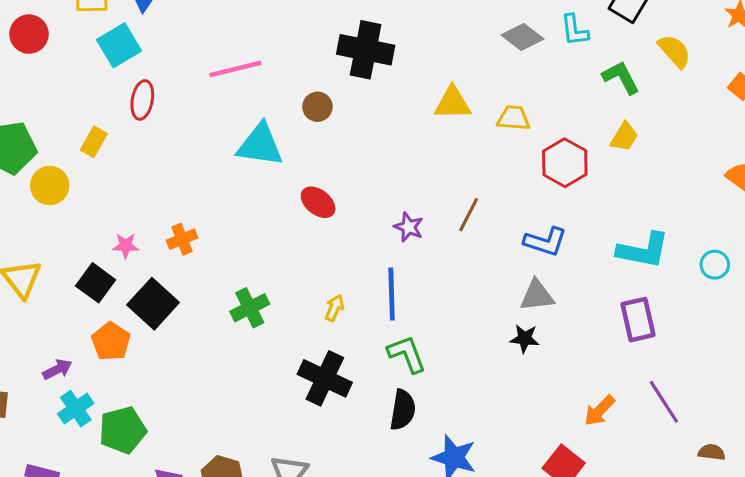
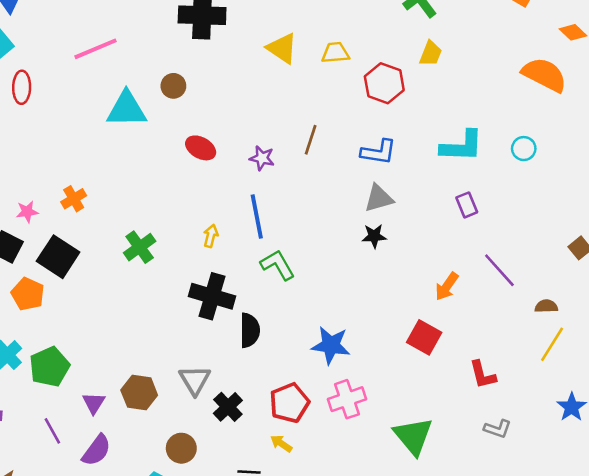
yellow triangle: (453, 103) -> (282, 48), turned 44
brown circle: (317, 107) -> (173, 86), moved
red ellipse: (318, 202) -> (201, 148), moved
purple rectangle: (638, 320) -> (467, 205), size x0.7
black semicircle: (403, 410) -> (250, 330), moved

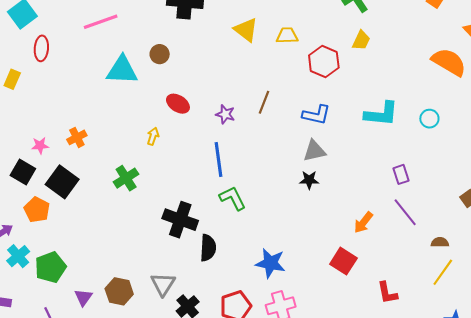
purple rectangle: (467, 205) -> (401, 174), moved
yellow arrow: (211, 236) -> (153, 136), moved

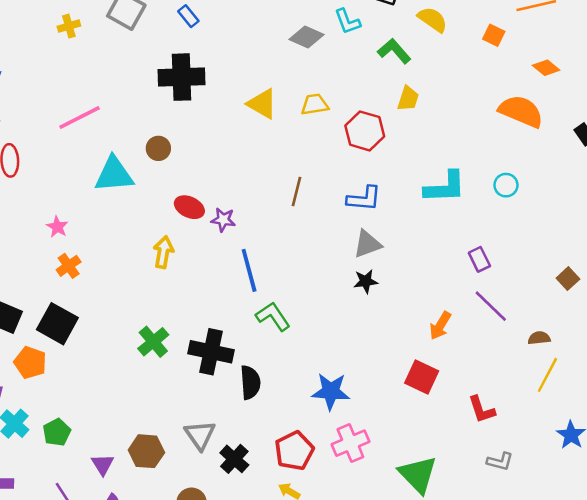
purple star: (225, 114) -> (223, 220), moved
yellow arrow: (153, 136) -> (163, 252), size x1.4
pink star: (40, 145) -> (57, 227), moved, turned -30
green cross: (126, 178) -> (153, 342), moved
green pentagon: (50, 267) -> (57, 432), size x0.7

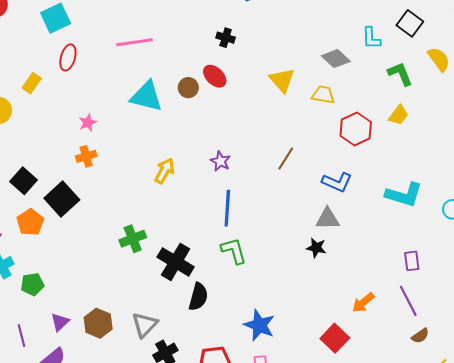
gray diamond: (306, 37) -> (336, 59), moved
black cross: (182, 77) -> (226, 38), size x0.5
red ellipse: (189, 207) -> (215, 76), moved
brown semicircle: (539, 338) -> (420, 336), moved, turned 132

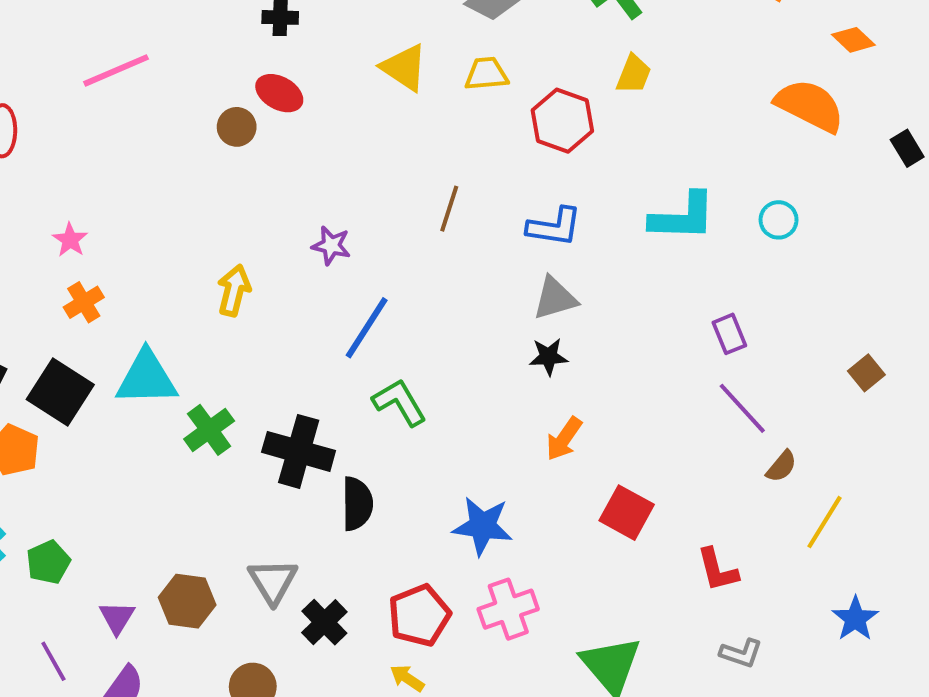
cyan triangle: (146, 96) -> (147, 378), moved
blue line: (227, 208) -> (367, 328), turned 44
orange arrow: (363, 303) -> (564, 439), moved

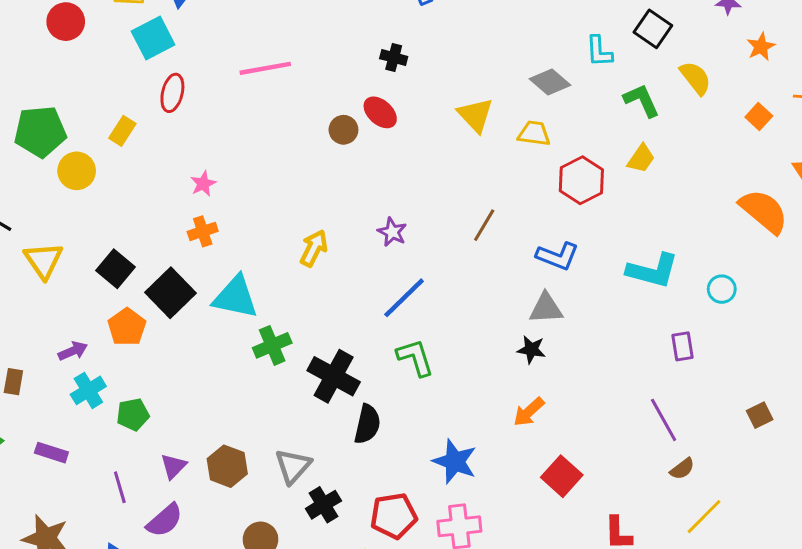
purple rectangle: (729, 334) -> (683, 346), moved

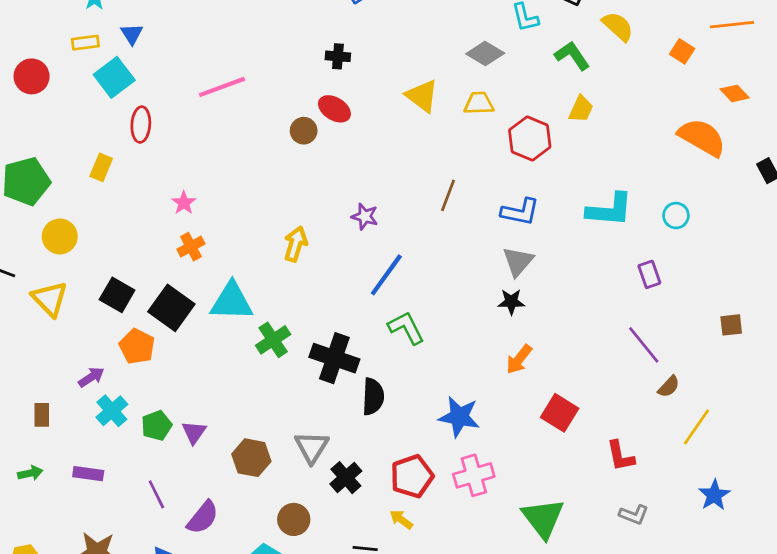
yellow circle: (77, 171) -> (60, 236), moved
gray triangle: (546, 308) -> (518, 262), turned -36
brown square: (760, 415) -> (731, 325), turned 30
purple triangle: (173, 466) -> (194, 432), moved

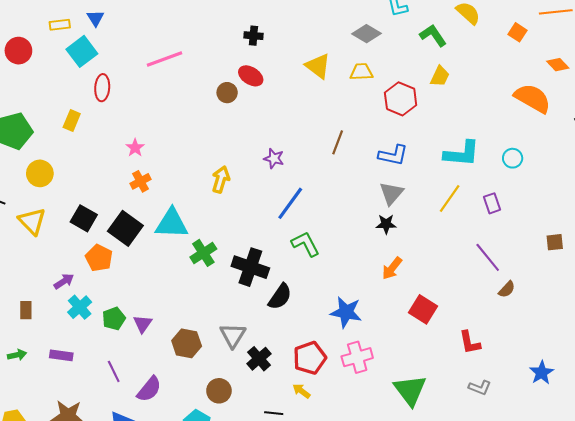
black semicircle: (373, 397) -> (280, 297), turned 32
yellow line: (696, 427) -> (450, 199), moved

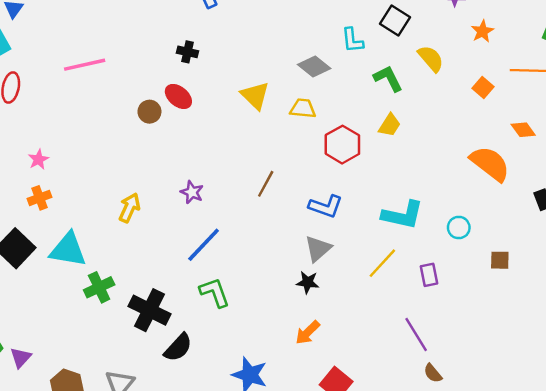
brown square: (555, 242) -> (500, 260), moved
brown semicircle: (507, 289) -> (433, 373), turned 90

